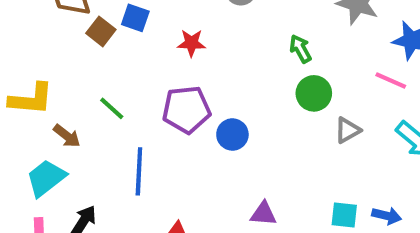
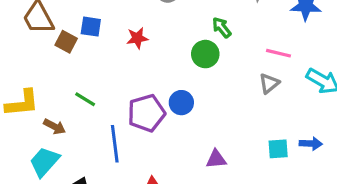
pink line: (391, 80) -> (278, 53), moved
green circle: (314, 93) -> (205, 54), moved
purple pentagon: (186, 110) -> (146, 113), moved

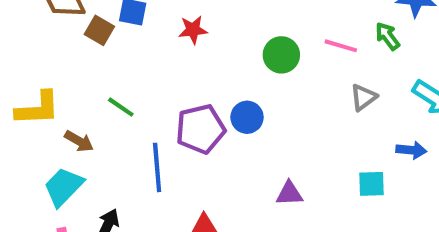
green arrow: (222, 27) -> (388, 36), moved
pink line: (278, 53) -> (341, 46), moved
blue arrow: (311, 144) -> (411, 150), moved

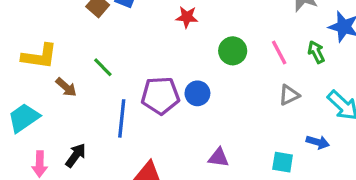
red star: (193, 30) -> (187, 17), moved
pink line: (341, 46) -> (279, 53), turned 35
cyan trapezoid: (64, 187) -> (24, 118), moved

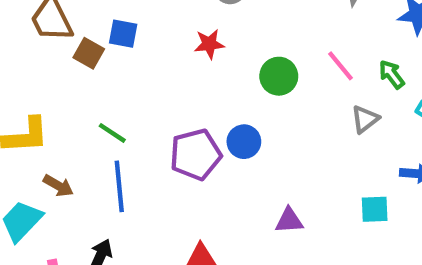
green arrow: (316, 52) -> (392, 74), moved
brown arrow: (66, 87) -> (58, 186), moved
blue line: (122, 118) -> (119, 186), moved

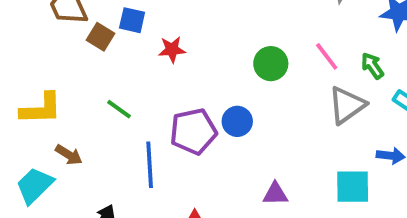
red star: (209, 44) -> (172, 50), moved
gray triangle: (365, 119) -> (347, 105), size x1.5
blue line: (119, 186) -> (150, 165), moved
cyan square: (375, 209) -> (353, 187), size x1.4

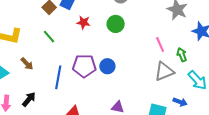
green circle: (271, 64) -> (116, 24), moved
green line: (119, 109) -> (49, 37), moved
brown arrow: (69, 155) -> (27, 64), moved

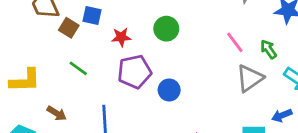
purple pentagon: (84, 66) -> (134, 72), moved
blue arrow: (180, 102) -> (282, 115), turned 152

